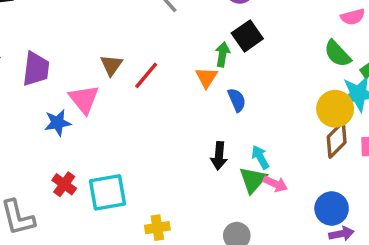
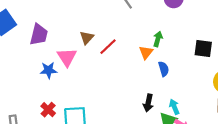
black square: (247, 36) -> (203, 48), moved, turned 36

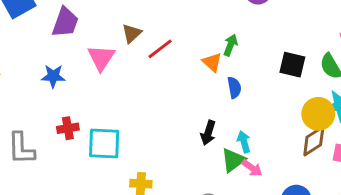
orange triangle: (146, 52) -> (212, 62), turned -32
blue star: (49, 70) -> (53, 76), moved
red cross: (48, 110) -> (68, 128), turned 32

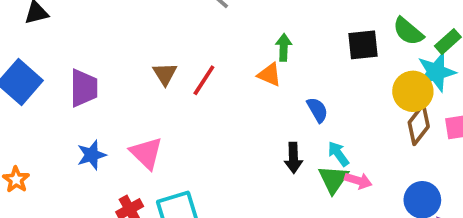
pink triangle: (101, 58) -> (146, 153), moved
blue semicircle: (234, 88) -> (317, 110), moved

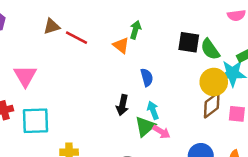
green semicircle: (408, 31) -> (210, 49), moved
brown triangle: (165, 74) -> (52, 26), turned 30
red line: (204, 80) -> (76, 38), turned 70

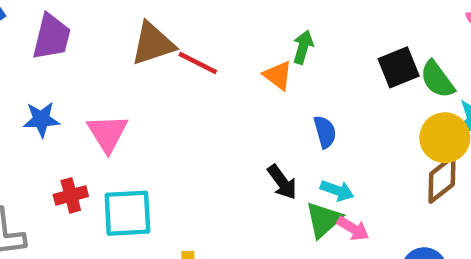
brown triangle: (52, 26) -> (153, 44), size x1.5
black square: (189, 42) -> (399, 67), turned -30
black arrow: (122, 105) -> (282, 182), turned -48
cyan arrow: (153, 110) -> (337, 190), turned 132

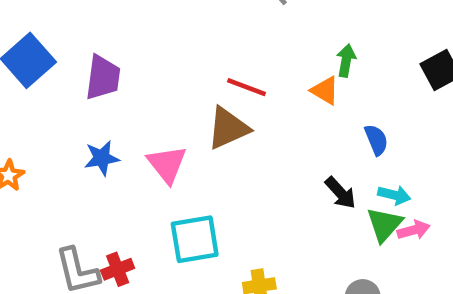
brown triangle: (153, 44) -> (228, 128), moved
red cross: (71, 195) -> (118, 269), moved
pink arrow: (353, 229) -> (414, 230), turned -40

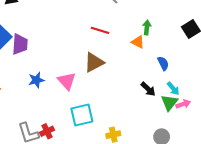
purple trapezoid: (103, 77) -> (20, 44), moved
red line: (246, 87) -> (100, 30), moved
cyan arrow: (394, 195) -> (173, 88), turned 40

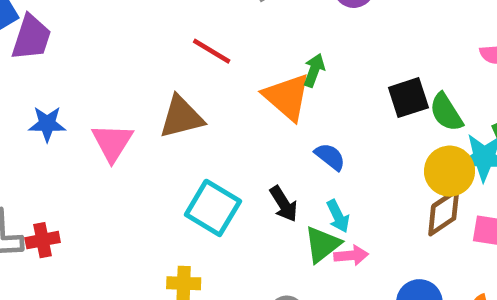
orange triangle: (138, 42) -> (287, 97), size x1.6
blue semicircle: (163, 63) -> (330, 157), turned -40
cyan square: (82, 115) -> (213, 208), moved, turned 30

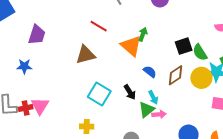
purple trapezoid: (31, 38) -> (37, 35), moved
blue star: (47, 124) -> (24, 66), moved
pink triangle: (112, 142) -> (40, 106), moved
brown diamond: (444, 212) -> (176, 75), moved

